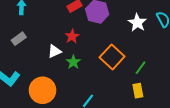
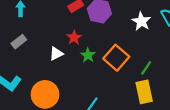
green star: (73, 62) -> (88, 55), moved
yellow rectangle: (138, 91) -> (144, 92), size x1.5

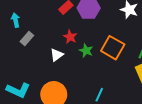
gray rectangle: (19, 42) -> (27, 39), moved

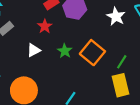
red star: (70, 37) -> (45, 26), moved

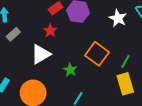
white triangle: (34, 50) -> (41, 54), size x1.5
green star: (65, 51) -> (70, 70), moved

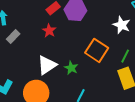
white star: (118, 18) -> (122, 25), moved
white triangle: (41, 54) -> (47, 65), moved

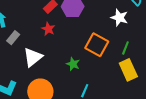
white triangle: (47, 65) -> (33, 57), moved

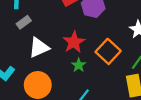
red star: (48, 29) -> (74, 42), moved, size x1.5

